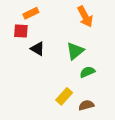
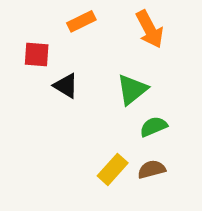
orange rectangle: (31, 13) -> (81, 21), moved
brown semicircle: (86, 105) -> (152, 169), moved

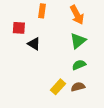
orange rectangle: (81, 21) -> (42, 11), turned -56
green triangle: (132, 90) -> (78, 41), moved

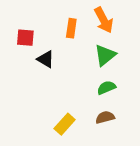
orange rectangle: (42, 11) -> (71, 28), moved
yellow rectangle: (58, 87) -> (65, 124), moved

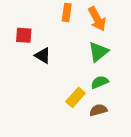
orange rectangle: (71, 28) -> (67, 13), moved
yellow rectangle: (65, 124) -> (76, 97), moved

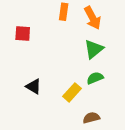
black triangle: (43, 56) -> (34, 86), moved
brown semicircle: (98, 110) -> (91, 118), moved

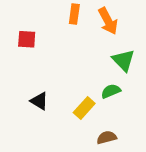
green triangle: (94, 49) -> (123, 60), moved, turned -35

